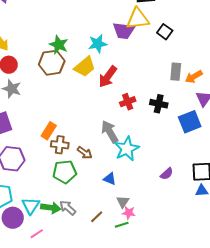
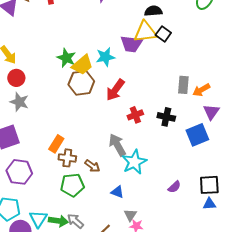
black square: (165, 32) -> (163, 34), moved
brown hexagon: (52, 63) -> (81, 83), moved
yellow trapezoid: (85, 67) -> (82, 65), moved

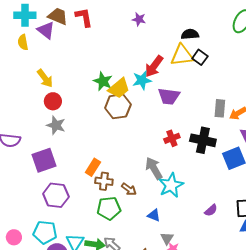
purple trapezoid: (131, 44) -> (169, 96), moved
red arrow: (115, 90) -> (154, 66), moved
black cross: (166, 117) -> (203, 140), size x1.4

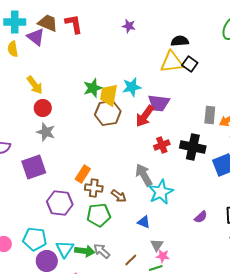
red arrow: (154, 66) -> (145, 116), moved
green star: (103, 81) -> (93, 88), turned 30
yellow trapezoid: (119, 88) -> (109, 95), turned 140
purple hexagon: (56, 195) -> (60, 203), moved

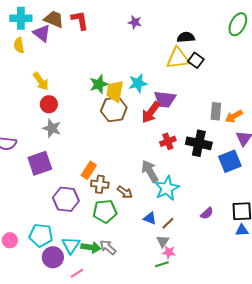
brown line: (131, 260) -> (168, 223), moved

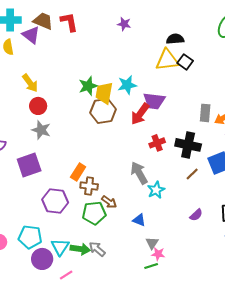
cyan star: (167, 188) -> (156, 190), size x0.7
brown arrow: (125, 192) -> (109, 202), moved
brown line: (168, 223) -> (192, 174), moved

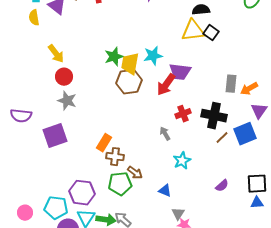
gray arrow: (139, 173) -> (165, 134), moved, size x0.6
brown line: (192, 174) -> (222, 138), moved
purple hexagon: (55, 201) -> (82, 193), moved

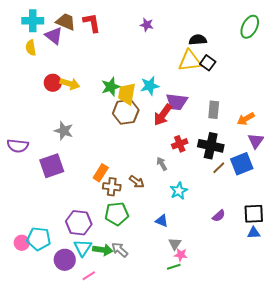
yellow arrow: (56, 54) -> (70, 84), moved, turned -36
red circle: (64, 77) -> (53, 83), moved
gray rectangle: (231, 84) -> (214, 110), moved
brown arrow: (135, 173) -> (137, 182), moved
cyan pentagon: (56, 208) -> (39, 239), moved

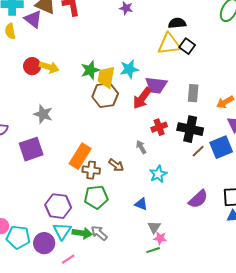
orange rectangle: (101, 173) -> (80, 156), size x1.4
purple semicircle: (219, 216) -> (198, 199), size x1.5
cyan pentagon: (39, 239) -> (18, 237), moved

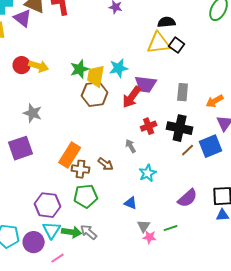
green line: (153, 250) -> (171, 228), moved

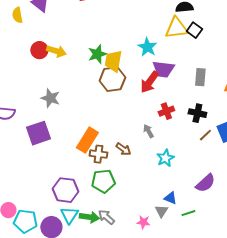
cyan star: (119, 68) -> (147, 47), moved, turned -30
black cross: (180, 128) -> (197, 113), size x0.7
blue triangle: (131, 203) -> (170, 198), moved
pink star: (150, 237) -> (143, 222), moved

